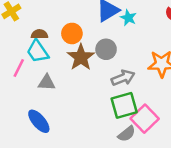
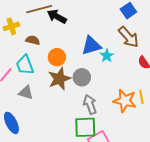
brown semicircle: (39, 34) -> (33, 40), moved
gray arrow: (123, 78) -> (90, 104), turned -102

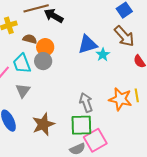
orange circle: (57, 57) -> (45, 47), moved
gray circle: (82, 77) -> (43, 61), moved
brown star: (59, 79) -> (43, 124), moved
gray triangle: (26, 92) -> (23, 91), turned 49

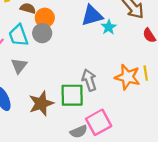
green square: (81, 125) -> (72, 95), moved

